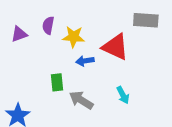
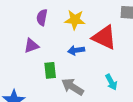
purple triangle: (19, 34) -> (31, 46), moved
yellow star: (74, 37) -> (75, 20), moved

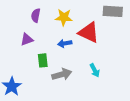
gray arrow: (73, 87) -> (62, 74), turned 132

